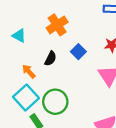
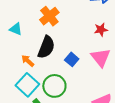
blue square: (78, 52) -> (72, 59), moved
black semicircle: (50, 59) -> (46, 47), size x1.6

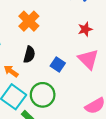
black semicircle: (46, 47) -> (29, 55), size x0.7

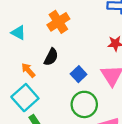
green circle: (43, 95) -> (84, 104), moved

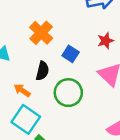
blue square: (79, 74) -> (71, 54), moved
green circle: (84, 104) -> (68, 93), moved

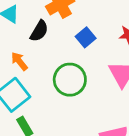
black semicircle: (42, 71) -> (39, 31), moved

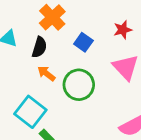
orange arrow: (19, 61) -> (46, 73), moved

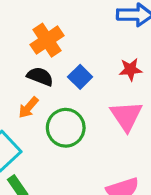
black semicircle: (39, 47) -> (40, 76), moved, turned -95
orange arrow: (46, 73) -> (28, 107), turned -96

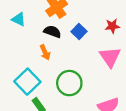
orange arrow: (28, 107) -> (45, 52), turned -64
green circle: (66, 128) -> (69, 83), moved

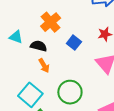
black semicircle: (52, 32) -> (39, 46), moved

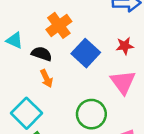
blue square: (74, 43) -> (86, 53), size x1.5
green circle: (70, 92) -> (91, 114), moved

